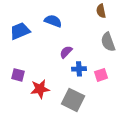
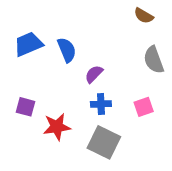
brown semicircle: (101, 11) -> (144, 16), turned -48
blue semicircle: (53, 21) -> (67, 50), moved, turned 48
blue cross: (79, 69) -> (101, 104), moved

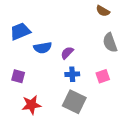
blue semicircle: (67, 50) -> (43, 48), moved, turned 102
red star: (57, 127) -> (31, 105), moved

